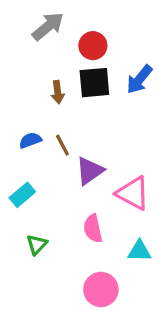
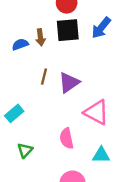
blue semicircle: (30, 140) -> (20, 44), moved
brown line: (62, 145) -> (44, 77), turned 42
purple triangle: (90, 171) -> (69, 83), moved

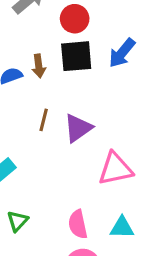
pink triangle: (96, 112) -> (115, 169), turned -40
pink semicircle: (67, 138) -> (78, 224), moved

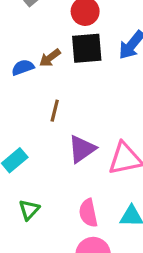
brown arrow: (39, 66) -> (50, 58), turned 60
purple triangle: (78, 128) -> (82, 149), moved

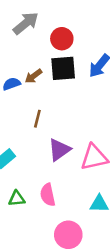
green triangle: (29, 210) -> (17, 199), turned 42
pink semicircle: (88, 213) -> (48, 195), moved

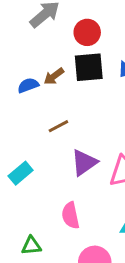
brown line: (37, 119) -> (58, 126), turned 48
green triangle: (17, 199) -> (31, 246), moved

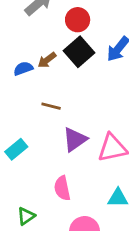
black square: (89, 67) -> (79, 52), turned -36
brown line: (58, 126) -> (51, 106), turned 42
green triangle: (31, 246) -> (26, 216), turned -30

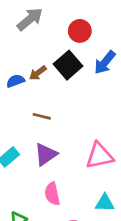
red circle: (78, 20) -> (80, 31), moved
purple triangle: (75, 139) -> (46, 154), moved

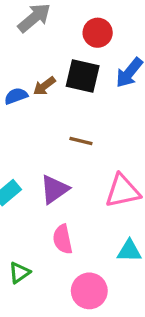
black square: (68, 65) -> (83, 76), turned -36
brown line: (42, 116) -> (81, 141), moved

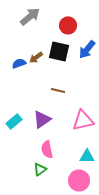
green triangle: (19, 273) -> (40, 169), moved
pink circle: (89, 291) -> (79, 180), moved

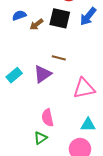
blue semicircle: (19, 63) -> (19, 15), moved
purple triangle: (42, 119) -> (42, 74), moved
cyan rectangle: (14, 121) -> (14, 75), moved

